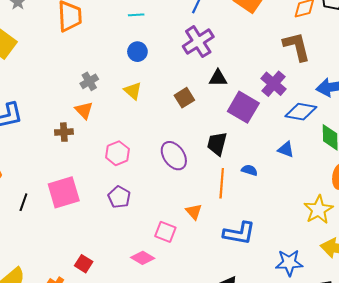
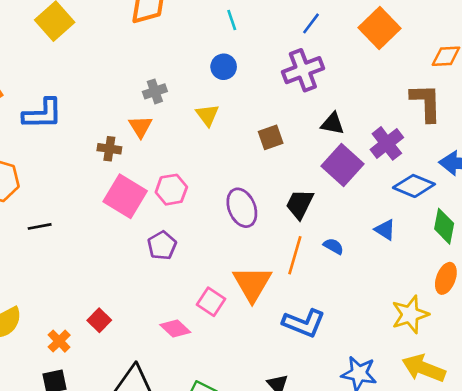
cyan line: (136, 15) -> (232, 20), turned 63
black triangle: (218, 78) -> (332, 124), moved
pink square: (64, 192) -> (125, 196), moved, turned 36
black line: (23, 202) -> (40, 226), turned 48
orange triangle: (194, 212) -> (252, 284), size x1.8

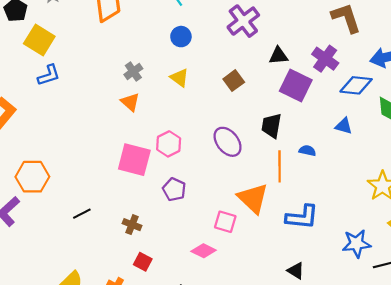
blue L-shape: (43, 114) -> (49, 75), moved, size x0.7
brown cross: (109, 149) -> (132, 225), moved, turned 30
black line: (40, 226) -> (82, 214), moved

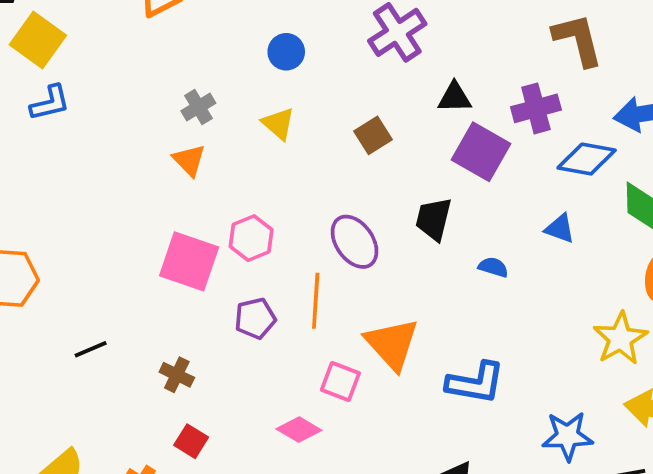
purple cross: (325, 59) -> (536, 108), turned 35
orange line: (280, 166) -> (316, 301), moved
purple pentagon: (174, 189) -> (255, 318), turned 30

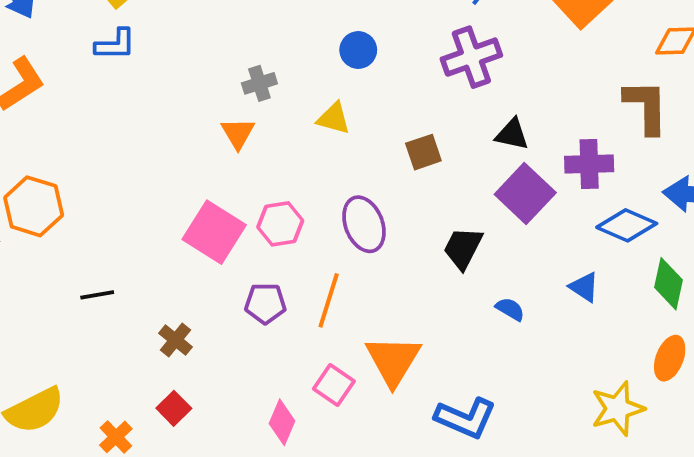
yellow triangle: (278, 124) -> (334, 118), turned -39
purple ellipse: (355, 242) -> (364, 224), moved
pink diamond: (299, 430) -> (282, 422), turned 69

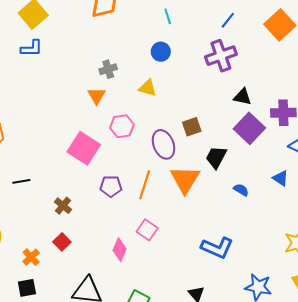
brown square: (423, 152) -> (192, 127), moved
pink hexagon: (280, 224) -> (122, 126), moved
orange triangle: (393, 360) -> (185, 179), moved

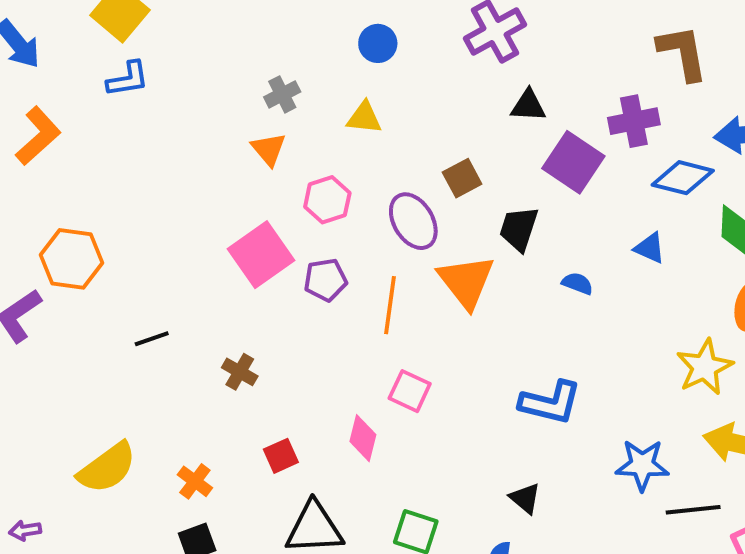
black triangle: (242, 97) -> (528, 106), moved
pink square: (84, 148) -> (261, 255), turned 32
purple pentagon: (111, 186) -> (325, 280), moved
red square: (62, 242) -> (281, 456), moved, turned 30

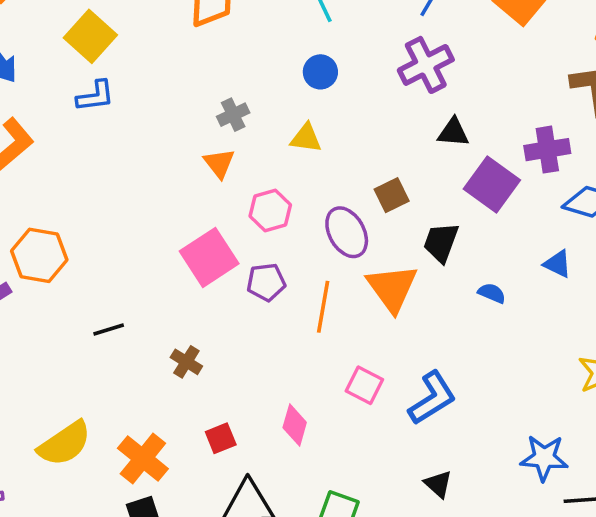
pink square: (410, 391) -> (364, 385), moved
blue L-shape: (550, 403) -> (432, 398), moved, turned -48
orange cross: (195, 481) -> (143, 458), size x1.6

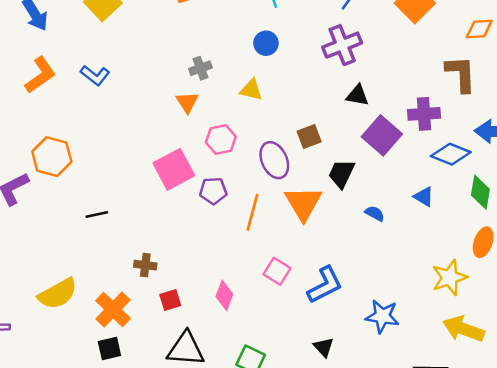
blue L-shape: (95, 96) -> (95, 75), moved, turned 40
brown cross: (186, 362) -> (145, 265), moved, turned -30
blue star: (544, 458) -> (382, 316), moved

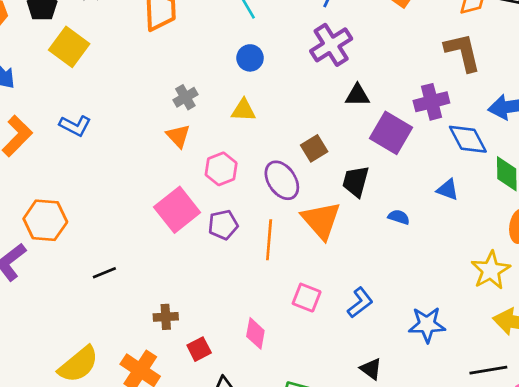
blue diamond: (451, 154) -> (468, 139), turned 51
blue L-shape: (325, 285) -> (360, 303), size x0.7

